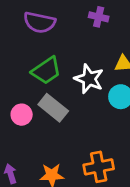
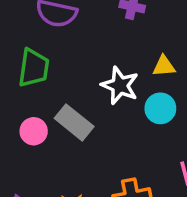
green trapezoid: (46, 71) -> (34, 68), moved, turned -48

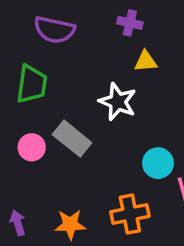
yellow triangle: (164, 66) -> (146, 61), moved
cyan circle: (160, 108) -> (158, 163), moved

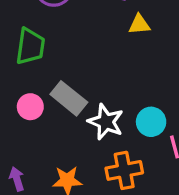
white star: (118, 102) -> (106, 122), moved

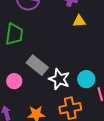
pink circle: (30, 107) -> (14, 81), moved

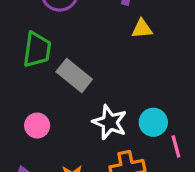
gray rectangle: (37, 65) -> (74, 75), moved

